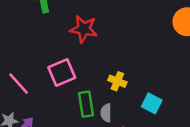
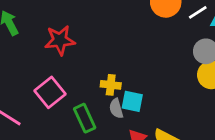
cyan square: (152, 103) -> (132, 101), moved
gray semicircle: (106, 113) -> (116, 108), moved

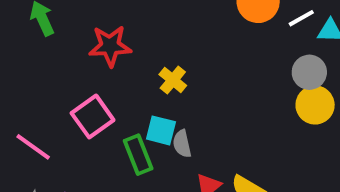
yellow cross: (111, 85) -> (173, 80), moved, turned 30
cyan square: (132, 101) -> (161, 130), moved

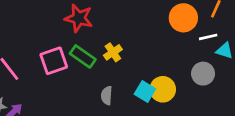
yellow circle: (315, 105) -> (163, 89), moved
cyan square: (161, 130) -> (145, 92), moved
green rectangle: (138, 155) -> (83, 56), moved, turned -50

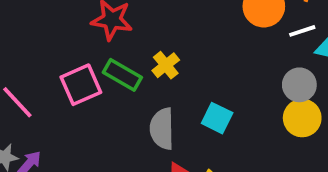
yellow circle: (163, 89) -> (302, 118), moved
gray semicircle: (107, 96) -> (162, 129), size x1.5

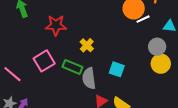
white line: (302, 31) -> (143, 19), moved
green rectangle: (122, 75) -> (72, 67), moved

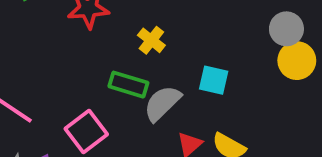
pink square: (44, 61) -> (86, 132), moved
gray semicircle: (89, 78) -> (162, 103), turned 60

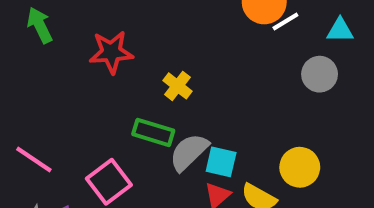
yellow circle: (297, 61) -> (300, 167), moved
cyan square: (214, 80) -> (221, 162), moved

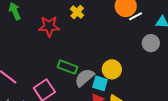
yellow cross: (178, 86) -> (77, 12), moved
yellow circle: (300, 167) -> (112, 69), moved

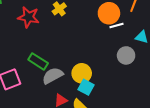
cyan square: (100, 83) -> (86, 87), moved

